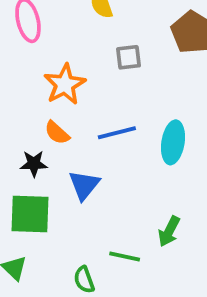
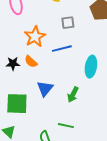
blue line: (117, 133) -> (62, 49), moved
black star: (34, 164) -> (13, 64), moved
green arrow: (169, 231) -> (73, 95), moved

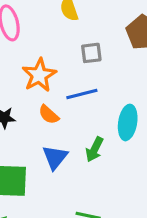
orange semicircle: (31, 62) -> (49, 115), moved
green arrow: (73, 95) -> (94, 149), moved

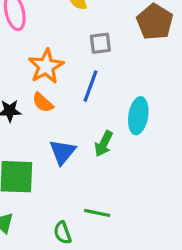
blue line: (82, 94) -> (90, 86), turned -56
orange semicircle: (49, 115) -> (43, 103), moved

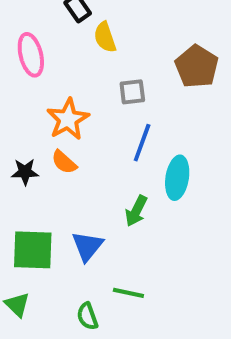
blue line: (90, 86) -> (142, 143), moved
blue triangle: (62, 152) -> (87, 246), moved

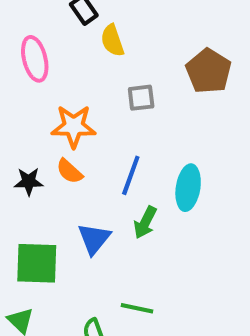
orange star: (68, 119) -> (74, 126), turned 30
blue line: (142, 143) -> (131, 175), moved
blue triangle: (87, 246) -> (94, 239), moved

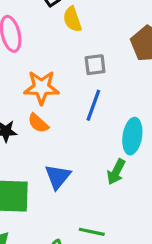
blue line: (131, 175) -> (93, 105), moved
green arrow: (145, 222) -> (116, 172), moved

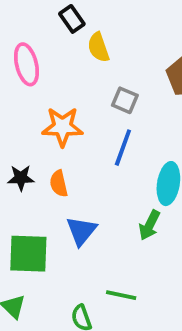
gray square: (95, 65) -> (125, 100), turned 30
orange semicircle: (38, 123) -> (59, 184), moved, turned 35

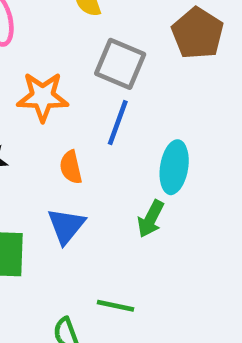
gray square: (125, 100) -> (120, 64), size x1.5
orange semicircle: (59, 184) -> (71, 167), moved

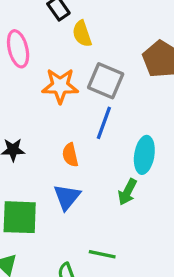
orange star: (43, 97) -> (60, 86), moved

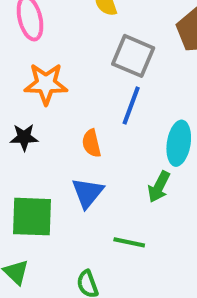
orange star: (60, 86) -> (46, 84), moved
green line: (102, 254) -> (129, 242), moved

